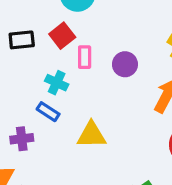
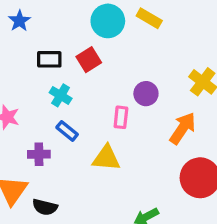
pink rectangle: (85, 57) -> (121, 117), moved
cyan cross: (57, 83) -> (61, 95), moved

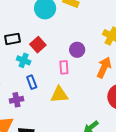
red square: (89, 60) -> (38, 45), moved
blue rectangle: (67, 131) -> (32, 82), turned 40

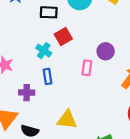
black rectangle: (13, 39) -> (49, 12), moved
yellow triangle: (59, 95) -> (67, 120), moved

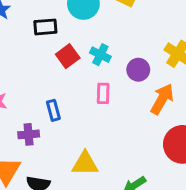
cyan cross: (44, 51) -> (100, 55), moved
purple circle: (106, 51) -> (138, 70), moved

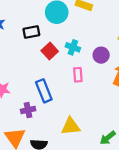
blue rectangle: (53, 110) -> (44, 91), size x1.5

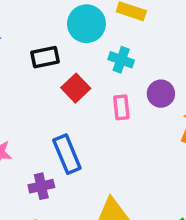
cyan cross: (73, 47) -> (121, 60), moved
pink rectangle: (78, 75) -> (121, 107), moved

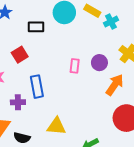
cyan cross: (121, 60) -> (111, 22), moved, turned 32
red square: (76, 88) -> (20, 55), moved

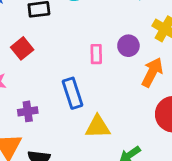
blue rectangle: (37, 87) -> (72, 93), moved
yellow triangle: (56, 126) -> (98, 127), moved

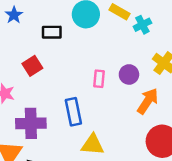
purple cross: (28, 111) -> (31, 123), size x1.6

